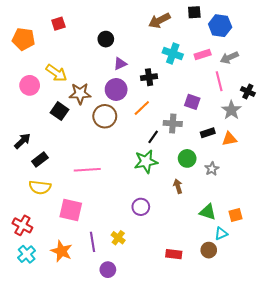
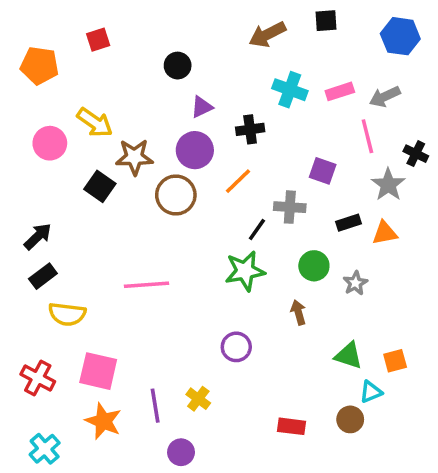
blue hexagon: (220, 26) -> (400, 36), moved
black rectangle: (40, 159) -> (43, 276), moved
pink square: (71, 210) -> (98, 371), moved
cyan cross: (27, 254) -> (45, 449), moved

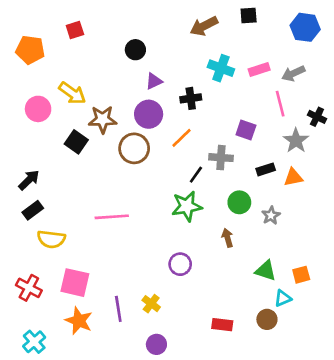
purple circle: (181, 452) -> (156, 344), moved

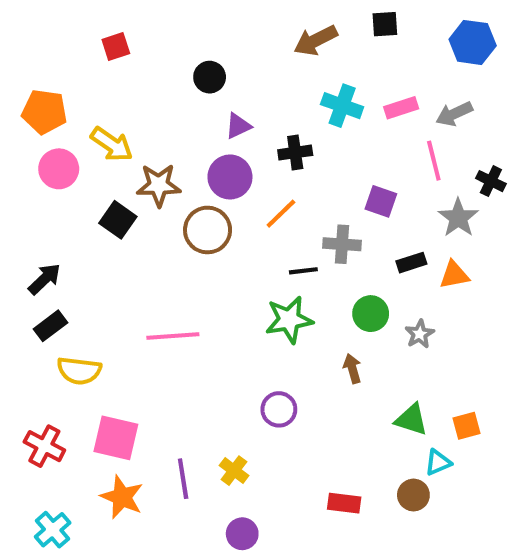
orange pentagon: (30, 50) -> (44, 112), moved
black line: (196, 175) -> (303, 271), turned 48

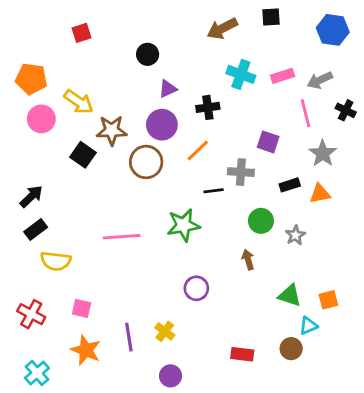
black cross: (491, 181) -> (346, 110), moved
green star: (289, 320) -> (183, 225), moved
pink square: (116, 438) -> (82, 308), size x0.6

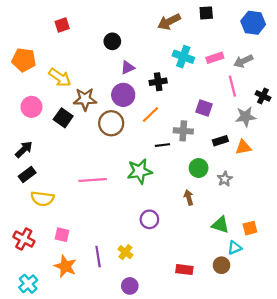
black cross: (346, 110) -> (263, 96), moved
pink circle: (41, 119) -> (31, 107), moved
gray star: (323, 153) -> (246, 117), turned 30

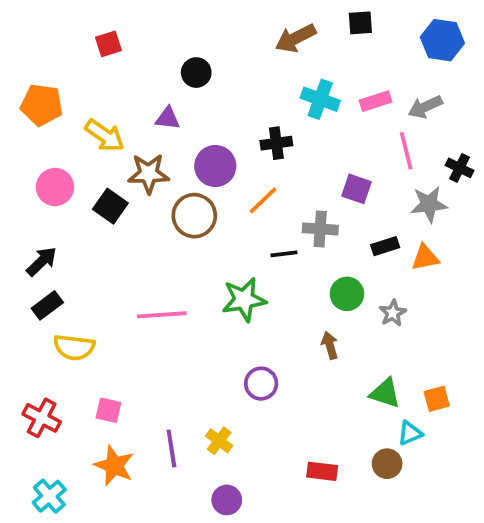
purple triangle: (128, 68) -> (168, 118), moved, turned 32

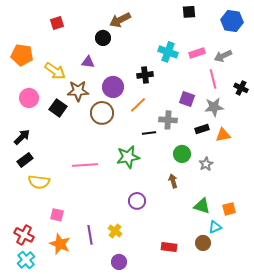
brown arrow: (295, 38) -> (120, 20), moved
gray star: (429, 204) -> (214, 107), moved
red cross: (42, 418) -> (24, 235), moved

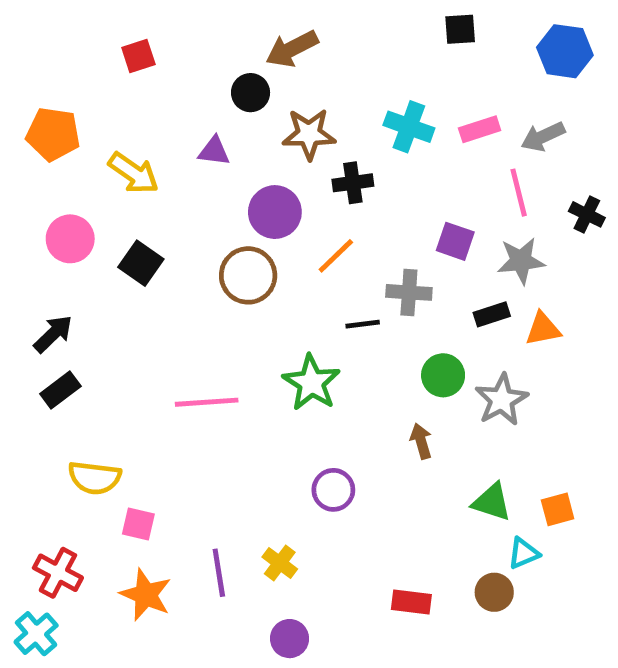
brown star: (78, 91) -> (309, 134), moved
green star: (128, 157) -> (311, 383), turned -30
gray star: (206, 164) -> (502, 400), size x1.5
yellow semicircle: (39, 182) -> (95, 478), moved
cyan cross: (26, 260) -> (36, 634), moved

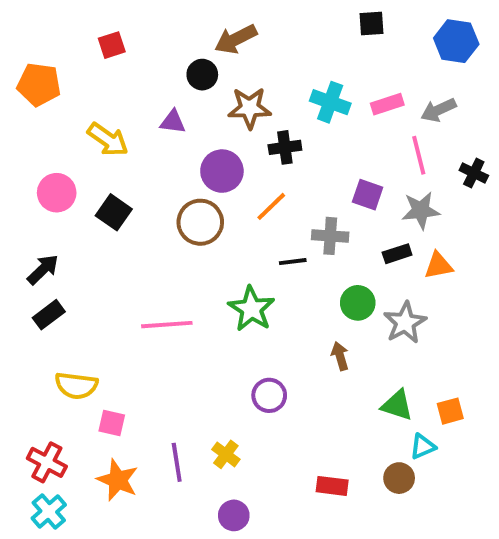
orange pentagon: (53, 134) -> (39, 84), moved
cyan cross: (36, 634) -> (49, 511), moved

